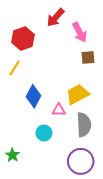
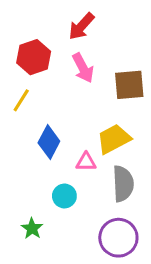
pink arrow: (80, 32) -> (83, 68), moved
brown square: (88, 57) -> (129, 85), size x1.5
green star: (12, 155) -> (32, 228), moved

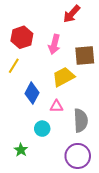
red arrow: (81, 26) -> (72, 14), moved
pink arrow: (83, 68) -> (54, 44), turned 42
yellow trapezoid: (114, 139) -> (64, 77), moved

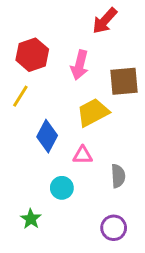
gray semicircle: (81, 120) -> (118, 176), size x0.7
purple circle: (78, 156) -> (114, 228), size x0.7

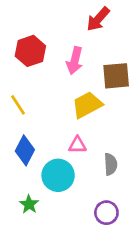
yellow line: (20, 96) -> (18, 105), moved, turned -65
blue diamond: (47, 136) -> (25, 150), moved
cyan circle: (62, 188) -> (58, 175), size x1.5

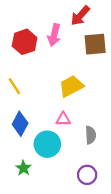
pink arrow: (75, 61) -> (54, 35), moved
brown square: (116, 76) -> (95, 44), moved

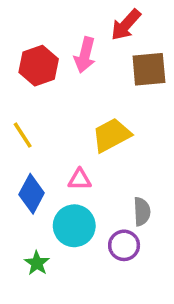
pink triangle: (63, 119) -> (80, 180), moved
purple circle: (87, 175) -> (124, 245), moved

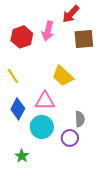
yellow trapezoid: (112, 135) -> (63, 76), turned -110
pink triangle: (80, 180) -> (45, 101), size x1.5
green star: (37, 263) -> (22, 156), moved

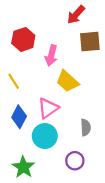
pink arrow: (48, 31) -> (51, 56), moved
pink triangle: (45, 101) -> (48, 108), turned -35
purple circle: (70, 138) -> (75, 161), moved
green star: (22, 156) -> (23, 167), size x1.5

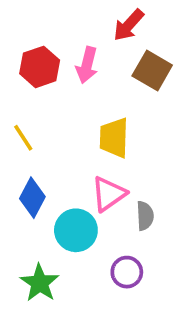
brown square: (90, 42) -> (152, 71), turned 35
pink arrow: (51, 56) -> (87, 65), moved
yellow trapezoid: (67, 81) -> (114, 138), turned 50
pink triangle: (48, 108) -> (109, 194), moved

